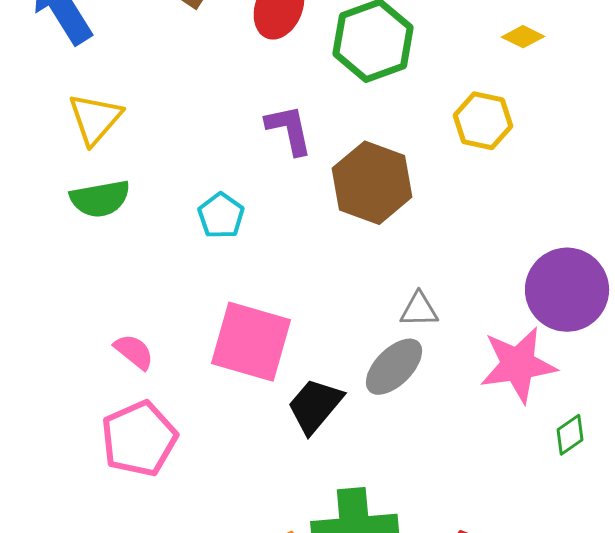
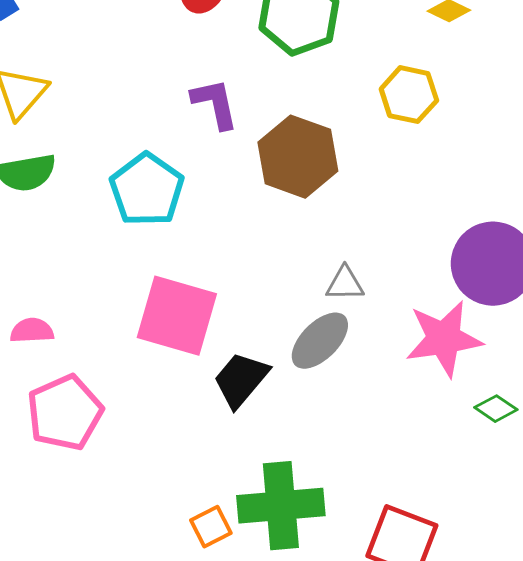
cyan pentagon: (221, 216) -> (147, 190), size x1.6
pink semicircle: (134, 352) -> (32, 331), moved, turned -42
green diamond: (570, 435) -> (496, 409), turned 69

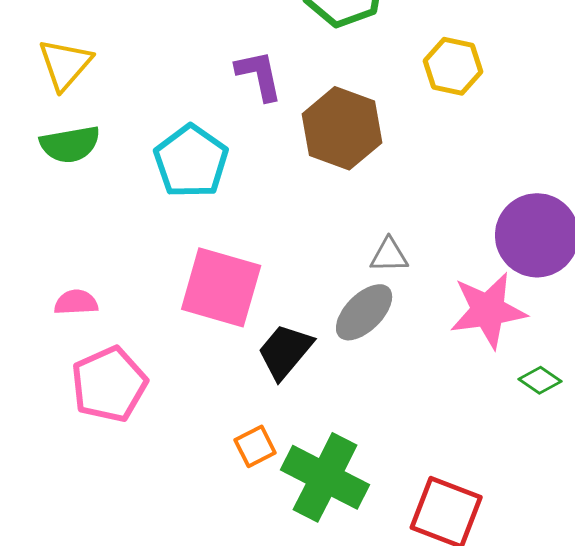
green cross: (281, 506) -> (325, 477), turned 32
orange square: (211, 527) -> (255, 446), moved

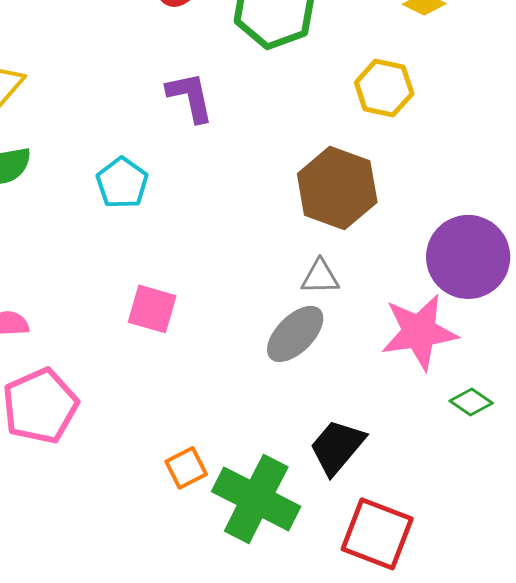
brown hexagon: (342, 128) -> (337, 188), moved
cyan pentagon: (191, 161) -> (122, 183), size x0.7
pink square: (221, 287) -> (152, 309), size x0.6
black trapezoid: (285, 351) -> (337, 447), moved

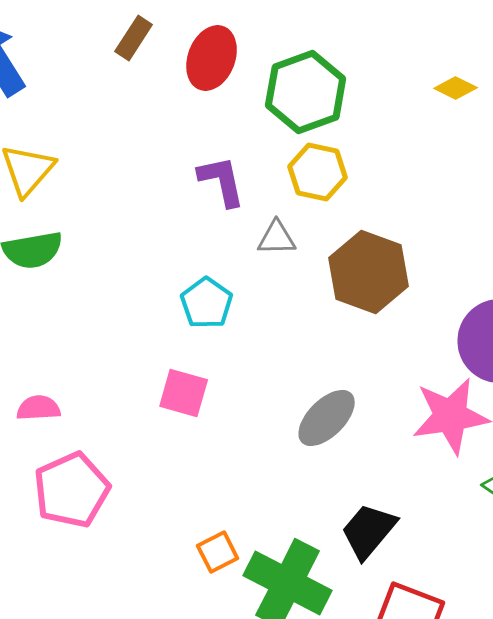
yellow hexagon: (384, 88) -> (318, 172), moved
cyan pentagon: (122, 183) -> (207, 303), moved
gray triangle: (320, 277) -> (277, 238), moved

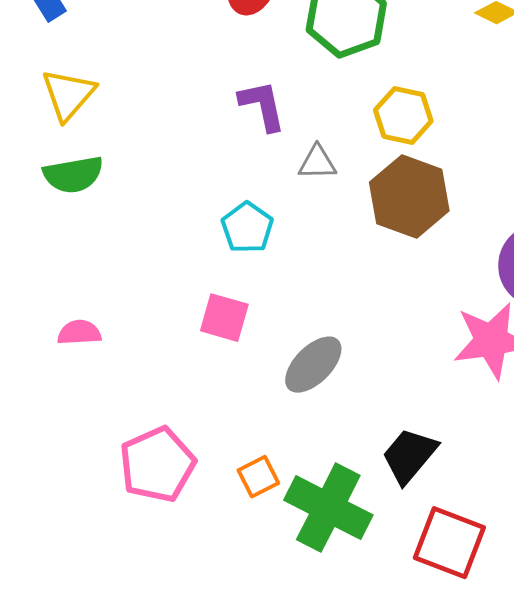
yellow hexagon: (318, 172) -> (403, 116), moved
gray ellipse: (327, 418) -> (313, 365), moved
pink pentagon: (72, 490) -> (157, 465), moved

